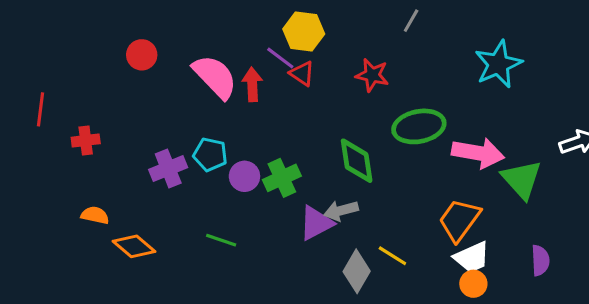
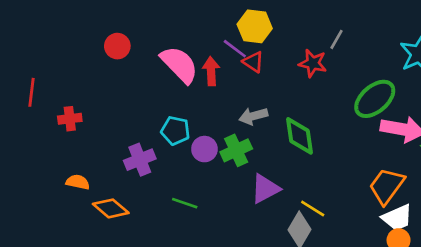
gray line: (411, 21) -> (336, 39), moved
green ellipse: (419, 126) -> (375, 99), moved, turned -30
purple cross: (168, 169) -> (140, 160), moved
gray arrow: (341, 211) -> (253, 116), moved
yellow line: (392, 256) -> (313, 208), moved

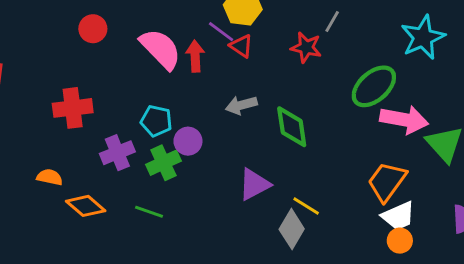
red cross: (70, 119) -> (73, 108), moved, size x1.5
green cross: (236, 150) -> (163, 163), moved
green line: (185, 203) -> (149, 212), moved

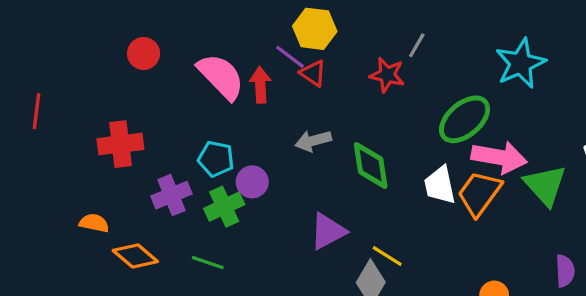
orange trapezoid: (387, 181) -> (479, 193), moved
white trapezoid: (398, 216) -> (440, 185), moved, turned 102

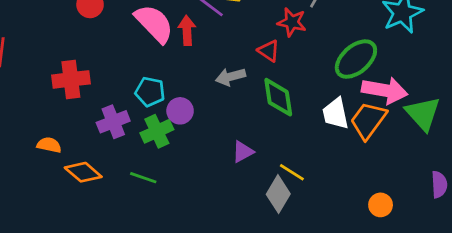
red triangle: (313, 73) -> (269, 51), moved
purple triangle: (328, 231) -> (243, 152), size x0.7

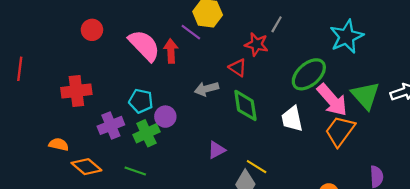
pink arrow: (385, 90) -> (332, 100), turned 39
green triangle: (423, 114) -> (365, 95), moved
orange trapezoid: (368, 120) -> (340, 131), moved

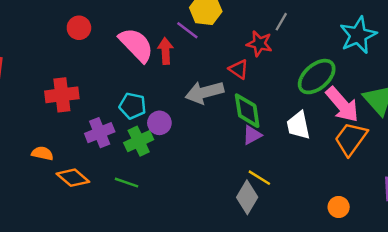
gray arrow: (206, 89) -> (205, 92), size x1.4
purple triangle: (216, 150) -> (252, 135), moved

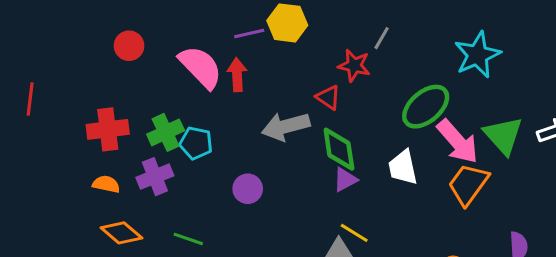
purple line: (187, 30) -> (249, 34), moved, turned -50
purple circle: (159, 123) -> (248, 189), moved
green cross: (139, 141) -> (166, 132), moved
orange semicircle: (42, 153) -> (106, 184), moved

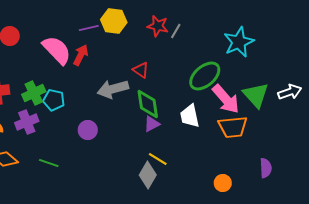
red star: (354, 65) -> (158, 26), moved
red arrow: (237, 75) -> (81, 55), turned 30
orange trapezoid: (468, 184) -> (233, 127), turned -132

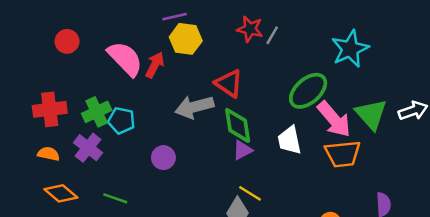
yellow hexagon: (114, 21) -> (186, 39), moved
purple line: (89, 28) -> (175, 17), moved
red triangle: (141, 70) -> (229, 83), size x1.4
purple cross: (27, 122) -> (88, 148), turned -30

